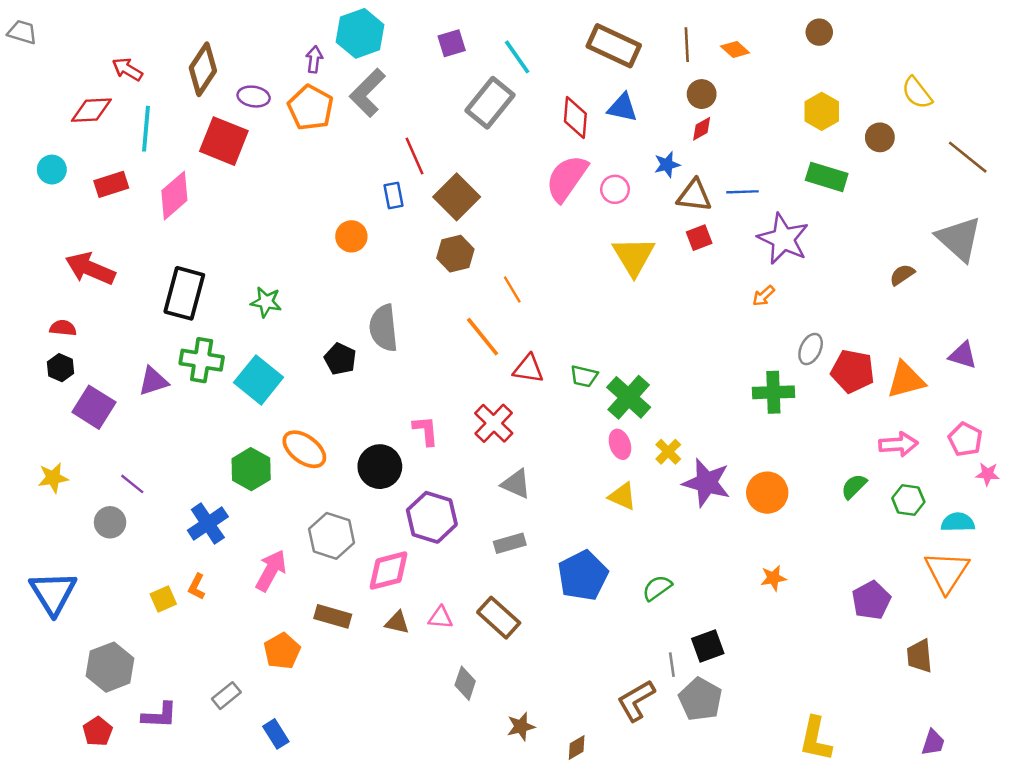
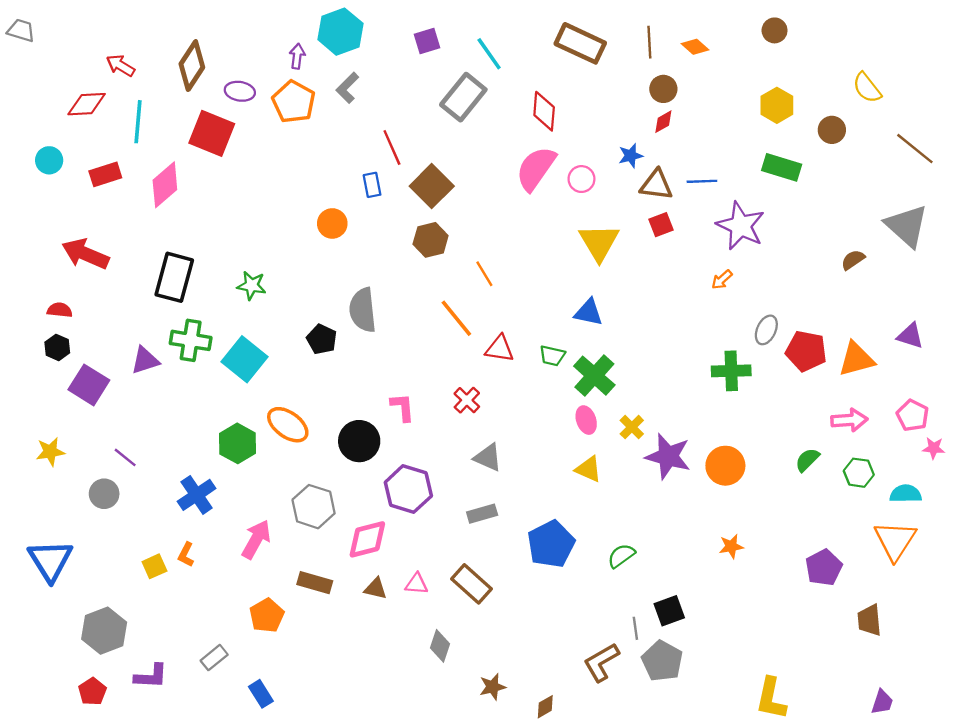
gray L-shape: (367, 93) -> (347, 88), size x0.7
blue triangle: (622, 108) -> (588, 312), moved
red cross: (494, 423) -> (467, 400), size x0.7

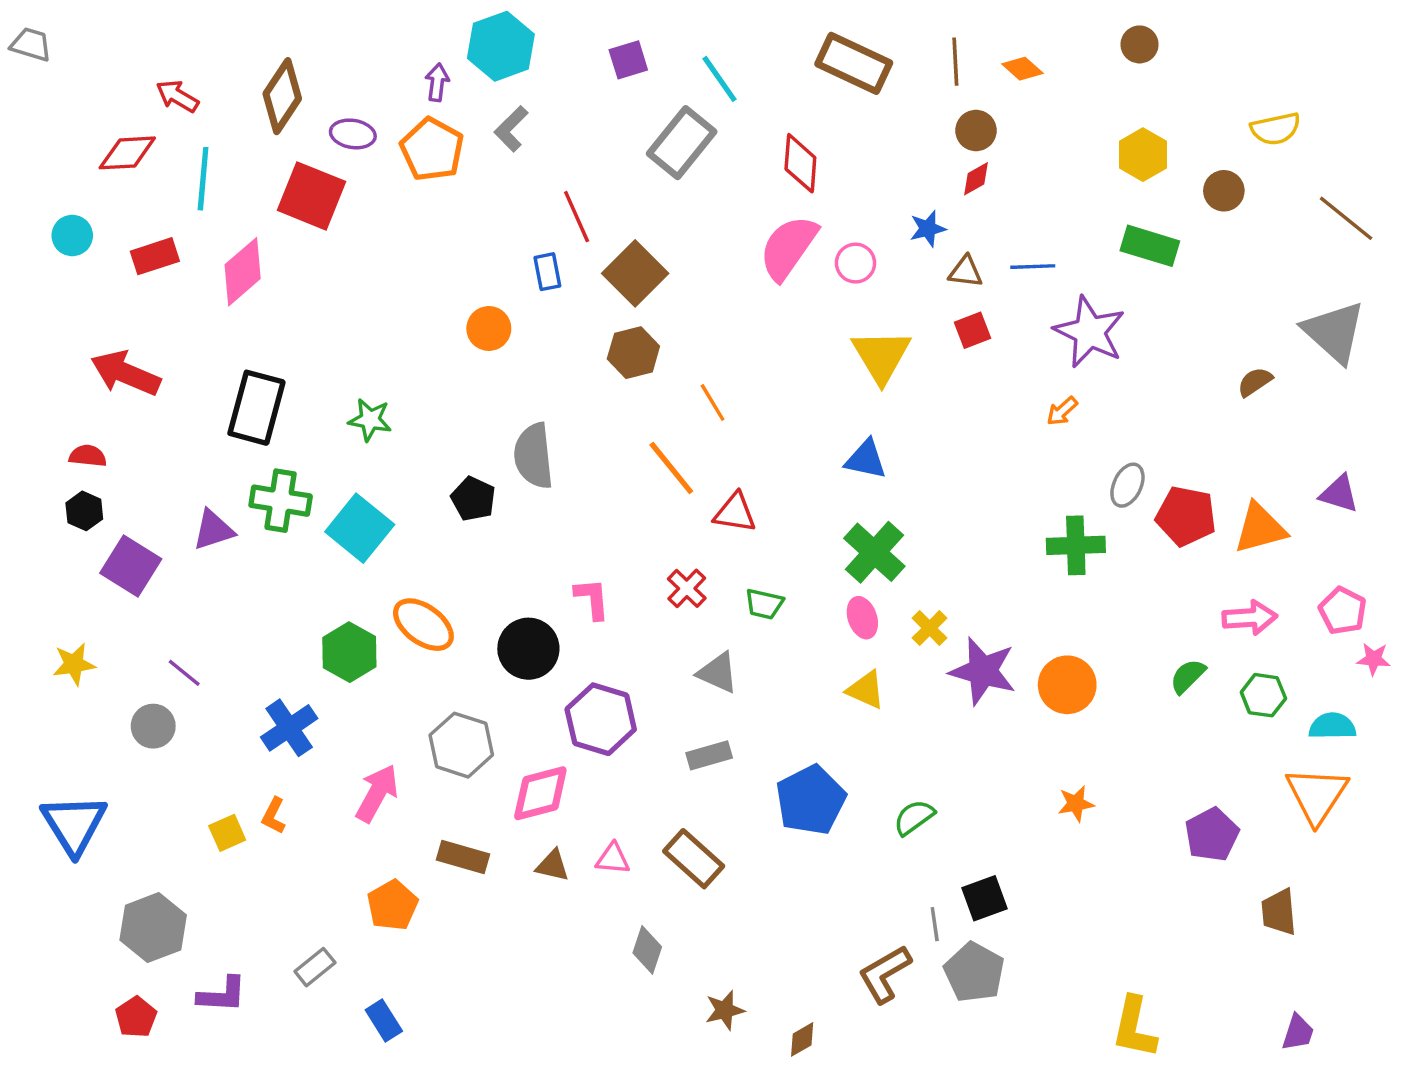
yellow semicircle: (867, 88) -> (1276, 129), turned -64
brown triangle: (656, 185) -> (966, 272), size x0.7
green trapezoid: (552, 356) -> (764, 604), moved

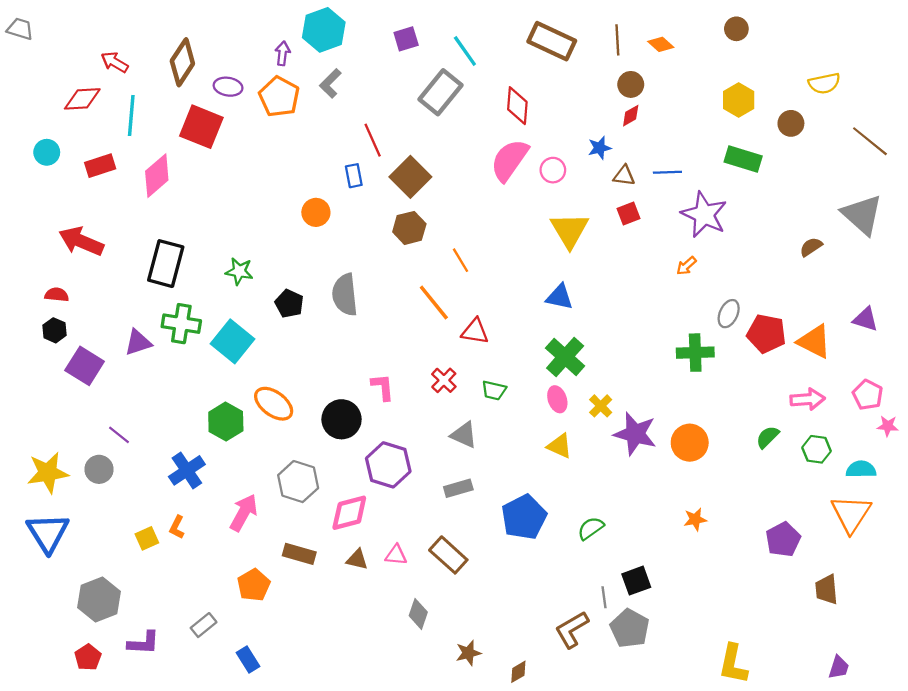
black pentagon: (473, 499) -> (289, 304), moved
orange triangle: (1260, 528) -> (814, 341), turned 42
yellow star: (74, 664) -> (48, 473), moved, size x1.5

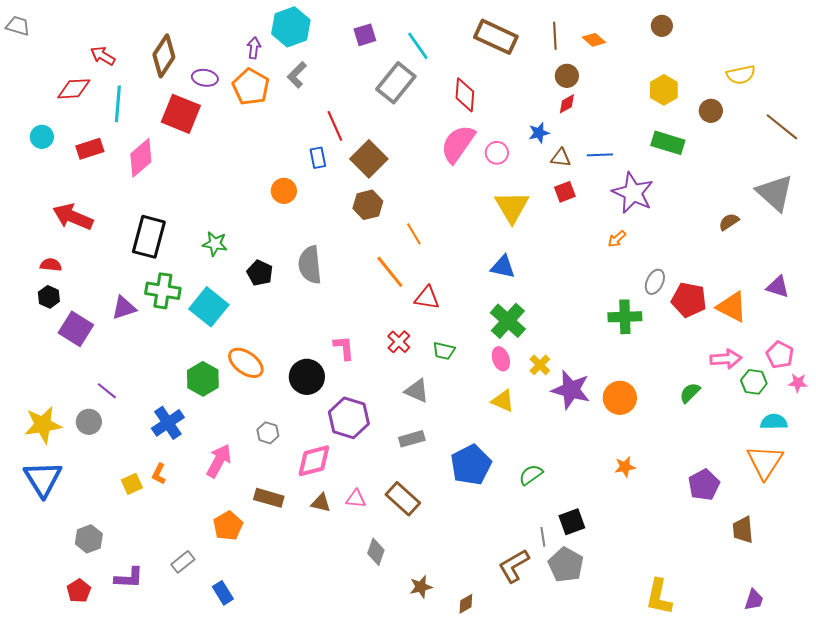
green hexagon: (816, 449) -> (754, 382), moved
gray hexagon: (298, 482) -> (268, 433), size x0.6
gray hexagon: (99, 599) -> (89, 539), size x0.7

